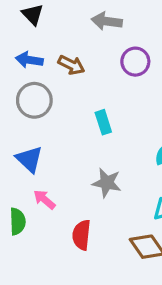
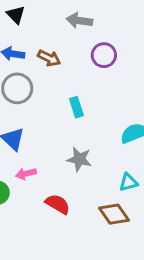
pink arrow: (44, 200) -> (26, 174), turned -54
red semicircle: (81, 235) -> (58, 204), turned 115

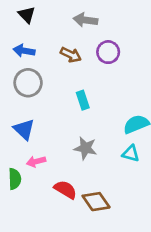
brown arrow: (49, 58) -> (71, 55), moved
cyan triangle: (128, 182) -> (131, 154), moved, turned 30
brown diamond: (114, 214) -> (96, 202), moved

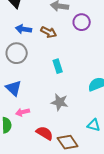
blue arrow: (24, 51) -> (24, 29), moved
purple circle: (108, 52) -> (82, 22), moved
cyan triangle: (131, 154) -> (94, 125), moved

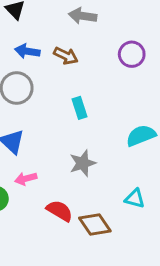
purple circle: (82, 22) -> (132, 54), moved
gray star: (60, 102) -> (83, 163), turned -30

